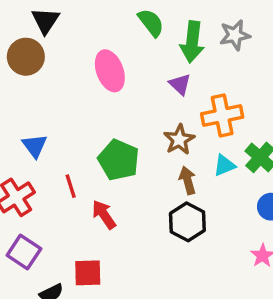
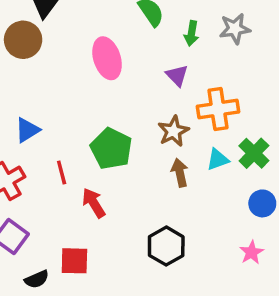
green arrow: (192, 42) -> (192, 33), size x0.6
blue triangle: (35, 146) -> (27, 130), turned 32
black hexagon: (187, 222) -> (166, 246), moved

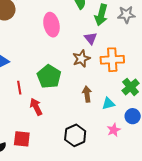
green arrow: (192, 33) -> (101, 15), size x1.5
brown star: (173, 131) -> (81, 59), moved
cyan triangle: (218, 159) -> (108, 104), moved
pink star: (252, 252) -> (114, 130), moved

